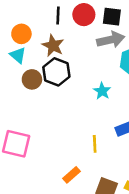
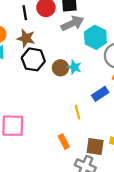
brown circle: (32, 79) -> (60, 68), moved
orange rectangle: (72, 175) -> (64, 142), turned -64

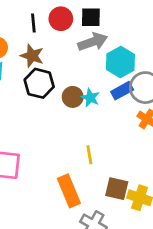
blue rectangle: (100, 94) -> (122, 91), moved
orange rectangle: (64, 142) -> (69, 191), size x1.6
brown square: (95, 147) -> (117, 189), moved

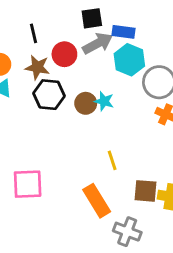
red circle: (61, 19) -> (64, 54), moved
blue rectangle: (122, 91) -> (123, 32), moved, turned 45

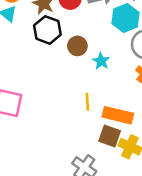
cyan star: (104, 101) -> (101, 61), moved
orange rectangle: (97, 201) -> (118, 115), moved, turned -60

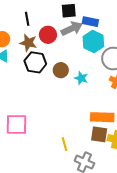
yellow line: (87, 102) -> (65, 144), moved

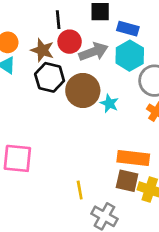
black line: (27, 19) -> (58, 20), moved
gray arrow: (72, 29) -> (93, 52), moved
brown circle: (61, 70) -> (83, 90), size x1.6

